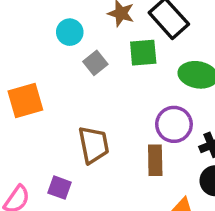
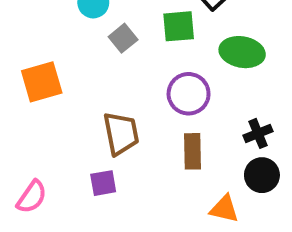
purple circle: (174, 124) -> (189, 94), moved
purple square: (59, 188) -> (103, 183), moved, turned -30

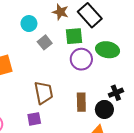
purple circle: (189, 94) -> (81, 59), moved
black circle: (262, 175) -> (104, 109), moved

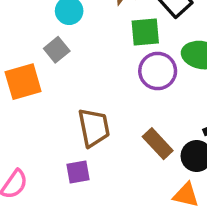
gray square: (45, 42) -> (57, 50), moved
brown rectangle: (81, 102) -> (158, 144), turned -42

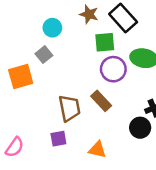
brown rectangle: (158, 144) -> (101, 101), moved
orange triangle: (186, 195) -> (97, 150), moved

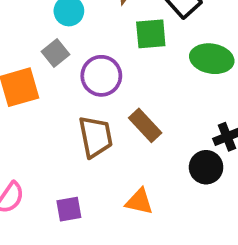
purple circle: (113, 69) -> (101, 76), moved
purple square: (58, 139) -> (69, 209), moved

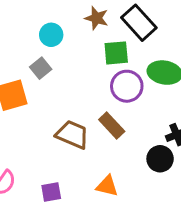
purple circle: (101, 76) -> (127, 86), moved
brown trapezoid: (96, 137) -> (72, 135), turned -56

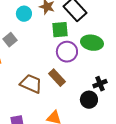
cyan circle: (51, 35) -> (24, 14), moved

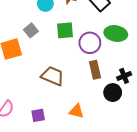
green square: (60, 30) -> (65, 30), moved
brown rectangle: (57, 78) -> (95, 70), moved, turned 30

